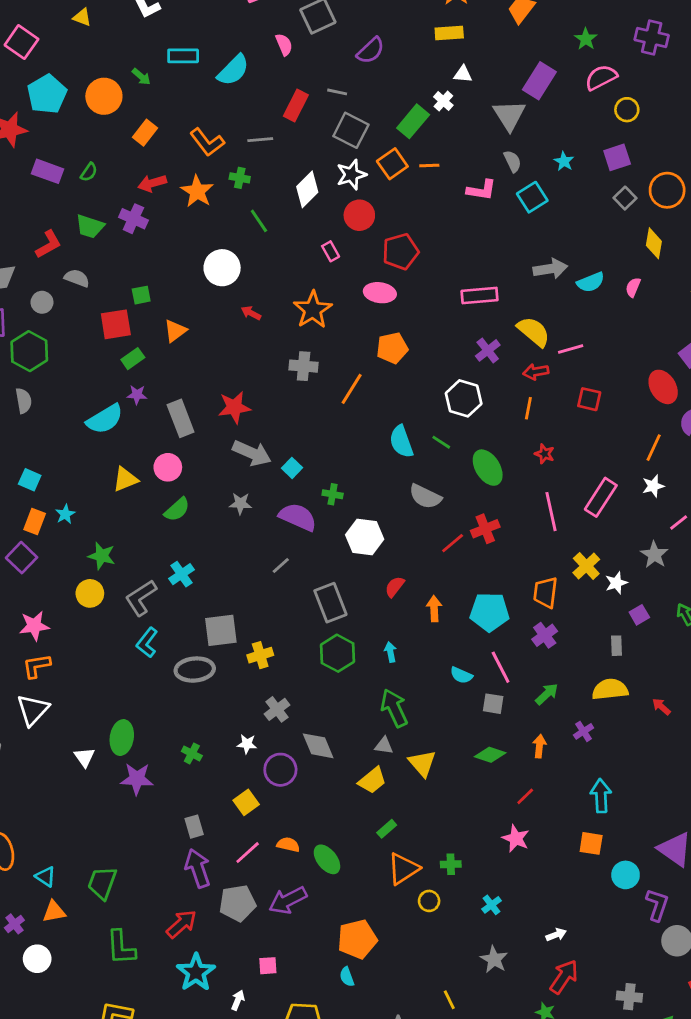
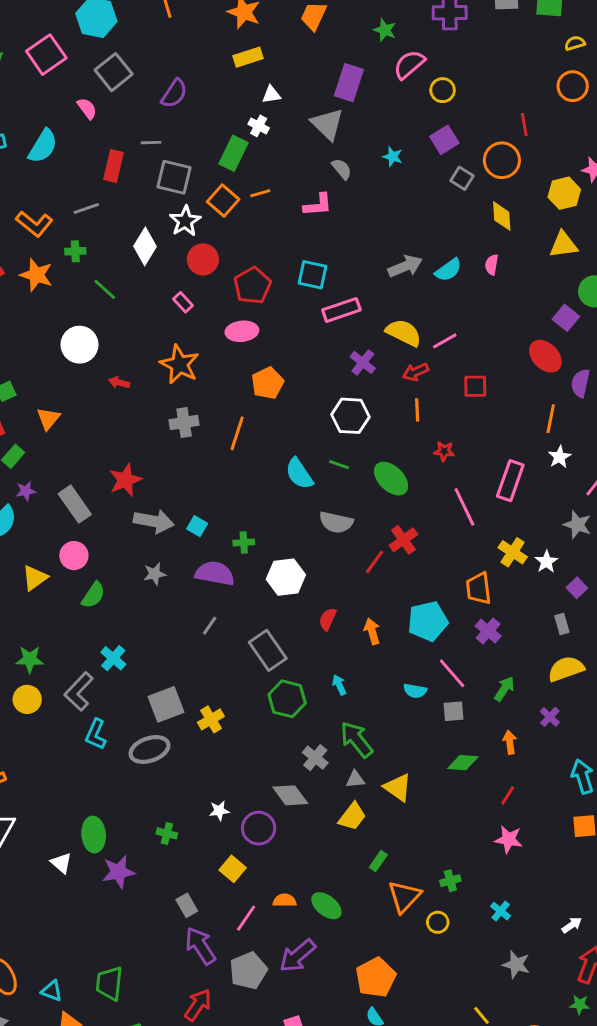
cyan square: (532, 197) -> (312, 275), moved, turned -32
gray cross: (277, 709) -> (315, 758), moved

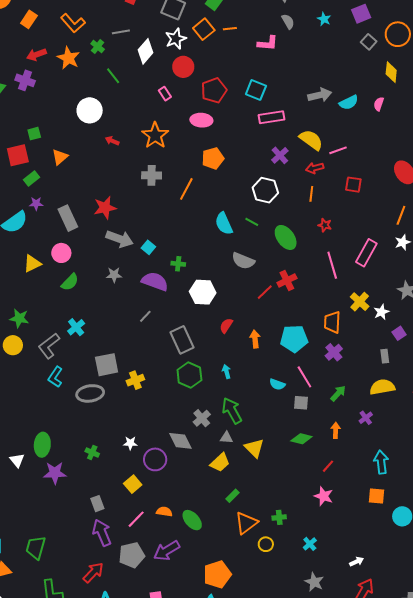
gray line: (86, 208) -> (121, 32), moved
green cross: (75, 251) -> (98, 47), turned 32

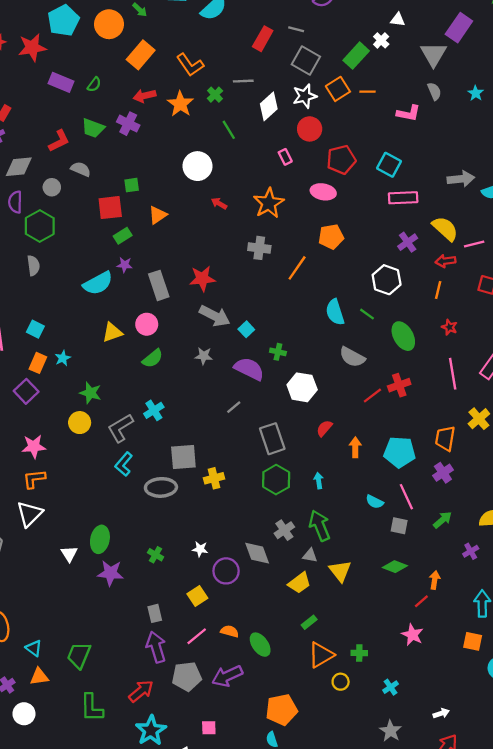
orange rectangle: (29, 19) -> (141, 55), size x1.4
orange arrow: (336, 430) -> (435, 580), moved

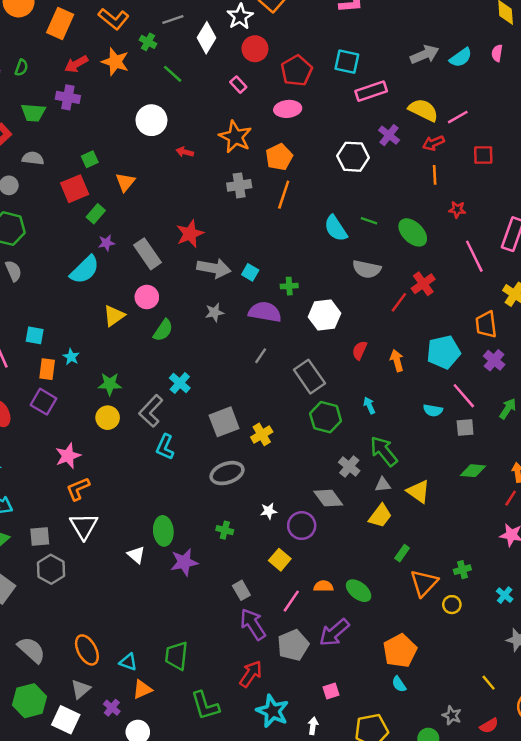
orange pentagon: (331, 237) -> (279, 157), moved
white hexagon: (387, 280) -> (353, 157), moved
gray ellipse: (161, 487) -> (227, 473), moved

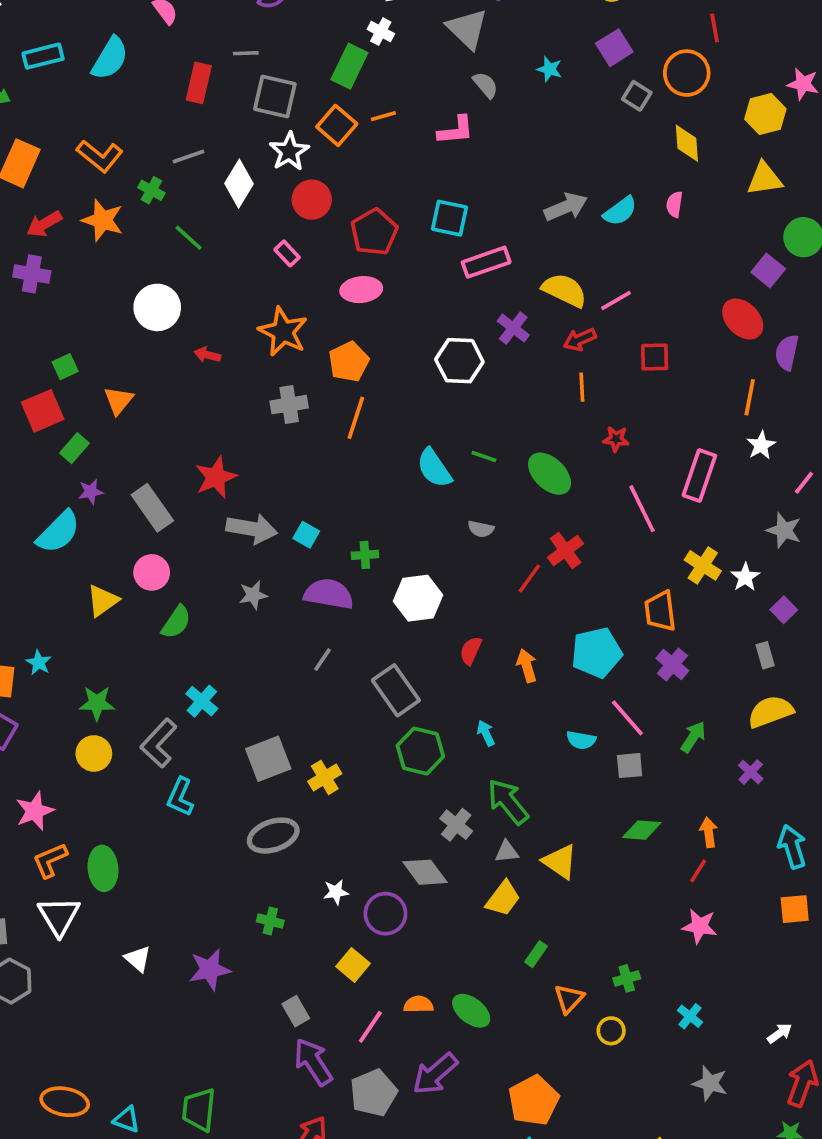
gray semicircle: (367, 269) -> (481, 529), size x0.6
green ellipse: (163, 531) -> (103, 868), moved
orange triangle: (424, 583) -> (569, 999), size x0.7
orange ellipse: (87, 650) -> (65, 1102), turned -52

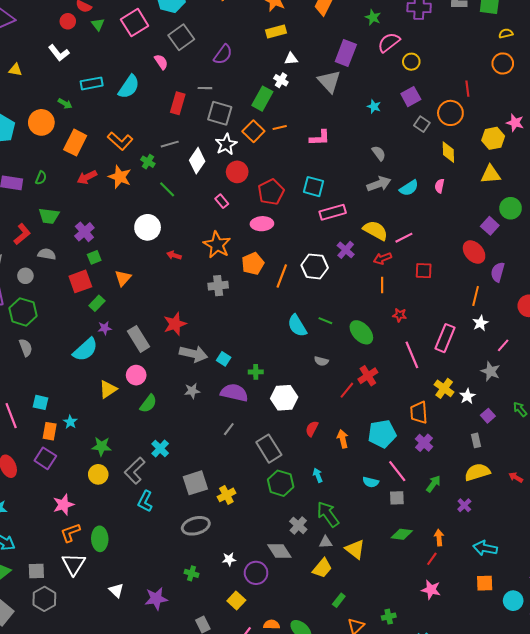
gray semicircle: (485, 85) -> (379, 153), moved
purple cross: (32, 274) -> (84, 232), moved, turned 36
orange line: (356, 418) -> (282, 276), moved
cyan arrow: (792, 847) -> (485, 548), turned -65

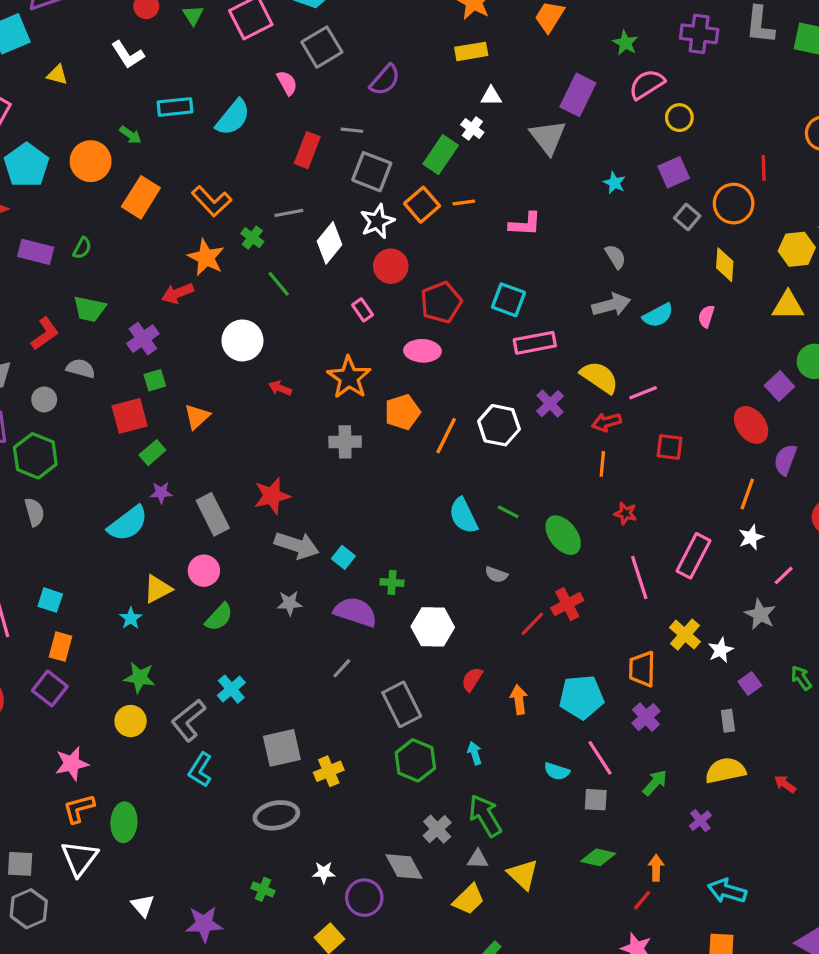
red arrow: (87, 177) -> (178, 293), moved
cyan star: (70, 422) -> (131, 618), moved

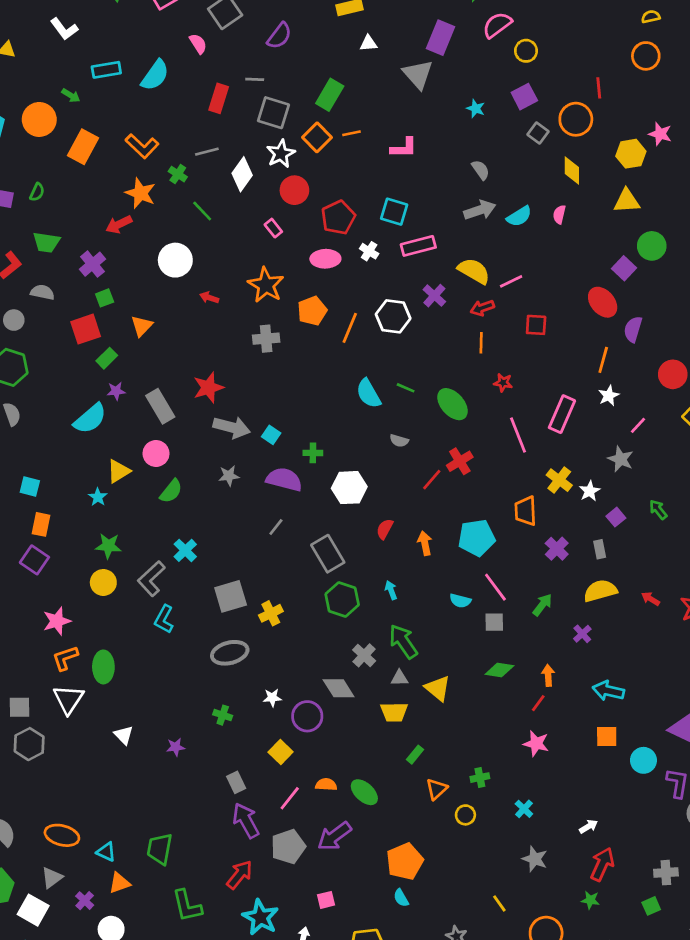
white cross: (472, 129) -> (369, 251), moved
purple cross: (646, 717) -> (557, 549), moved
yellow trapezoid: (469, 899) -> (394, 712), turned 48
purple star: (204, 924) -> (176, 747), size x0.6

